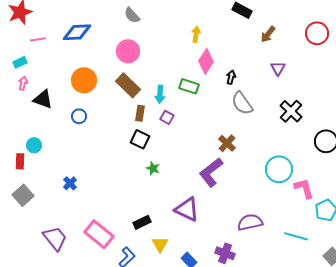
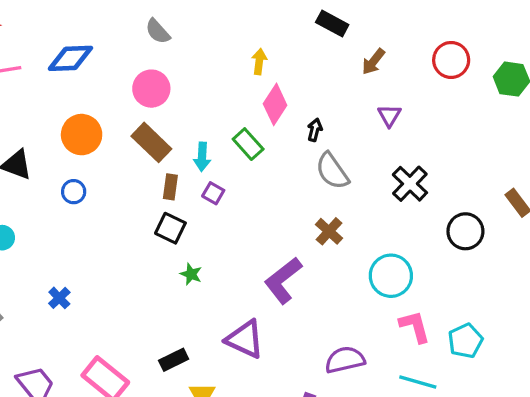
green rectangle: (189, 86) -> (248, 144), turned 30
brown cross: (227, 143) -> (329, 231), moved
pink L-shape: (304, 188) -> (415, 326), moved

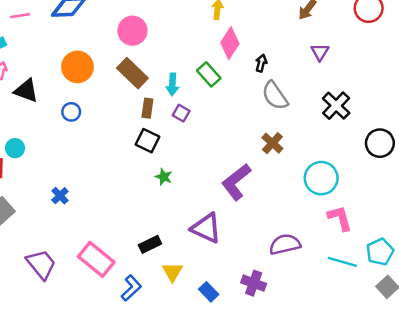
cyan pentagon: (465, 341) -> (380, 252), moved

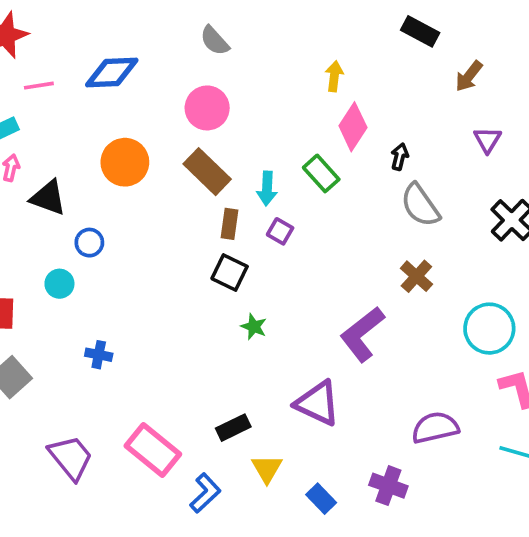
blue circle: (71, 112) -> (89, 243), moved
cyan circle: (15, 148) -> (59, 284), moved
blue cross: (60, 196) -> (99, 355), turned -35

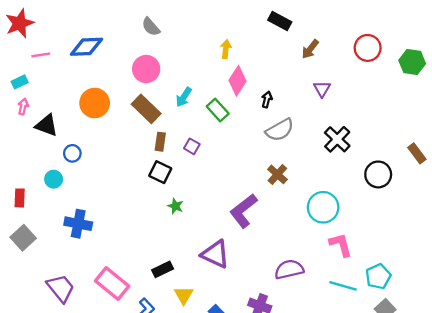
cyan arrow: (267, 188) -> (184, 97), moved, turned 30
gray semicircle: (420, 205) -> (280, 130), turned -84
blue cross: (99, 355) -> (78, 224), size x1.6

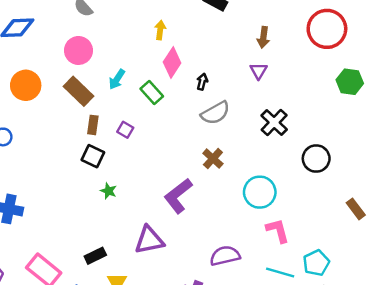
red circle: (368, 48) -> (327, 29), moved, size x1.4
brown arrow: (310, 49) -> (263, 37), moved, turned -30
green hexagon: (412, 62) -> (350, 82), moved
brown rectangle: (417, 153) -> (356, 209), moved
purple triangle: (215, 254) -> (149, 240), turned -36

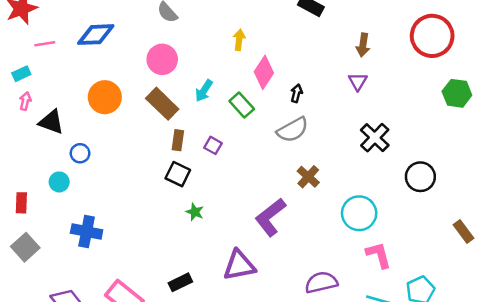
yellow arrow: (160, 30) -> (239, 40), moved
gray semicircle: (215, 113) -> (293, 130), moved

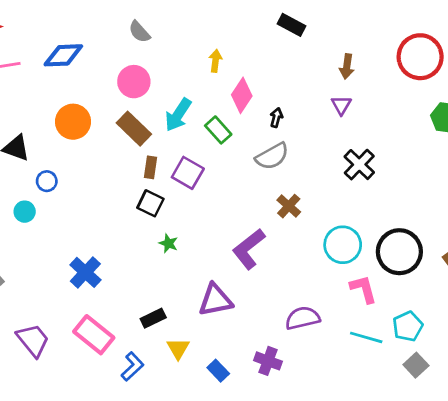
cyan arrow: (204, 91) -> (178, 115), size x1.4
purple square: (213, 145) -> (188, 173), size x1.6
black circle: (420, 177) -> (399, 252), moved, size x1.4
blue cross: (87, 232) -> (85, 272), moved, turned 32

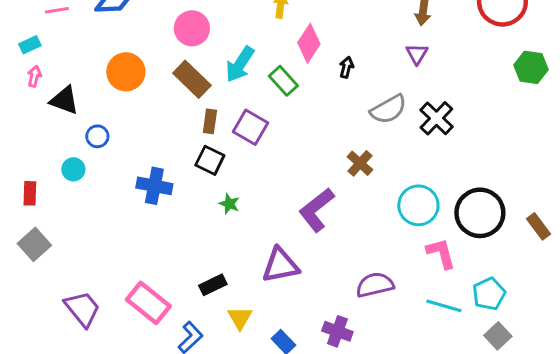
gray semicircle: (272, 156) -> (388, 109), moved
blue cross: (85, 272) -> (154, 186), moved, turned -32

